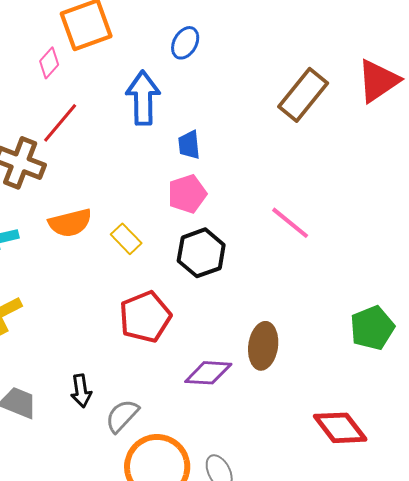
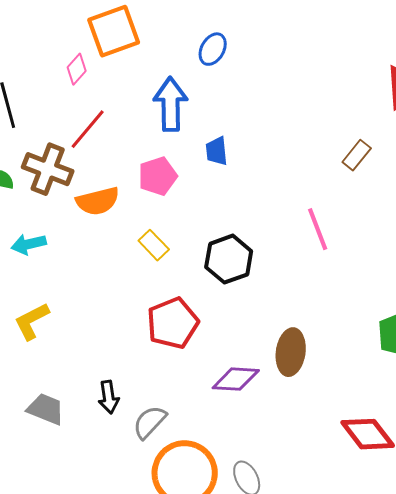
brown rectangle: (303, 95) -> (357, 155), moved, size x0.6
pink pentagon: (187, 194) -> (158, 176), moved
orange semicircle: (70, 223) -> (98, 201), moved
pink line: (290, 223) -> (318, 229), turned 30

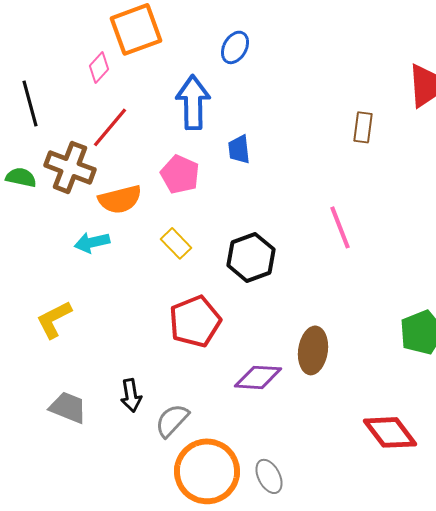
brown rectangle: (357, 155) -> (363, 127), moved, turned -32
pink pentagon: (158, 176) -> (180, 174), turned -30
cyan arrow: (29, 244) -> (92, 242), moved

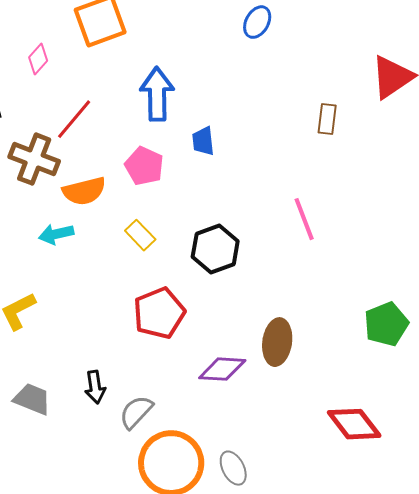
blue ellipse: (235, 47) -> (257, 22), moved
pink diamond: (99, 67) -> (38, 59), moved

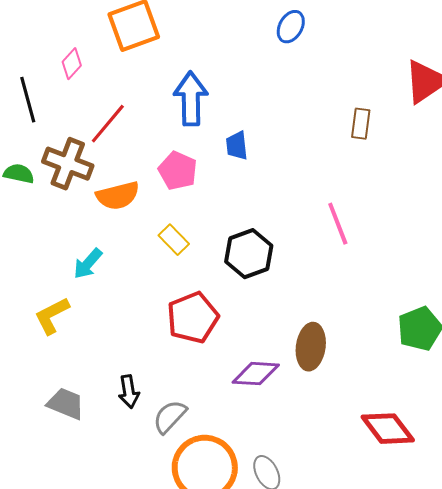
cyan arrow: (56, 234) -> (88, 264), moved, turned -36

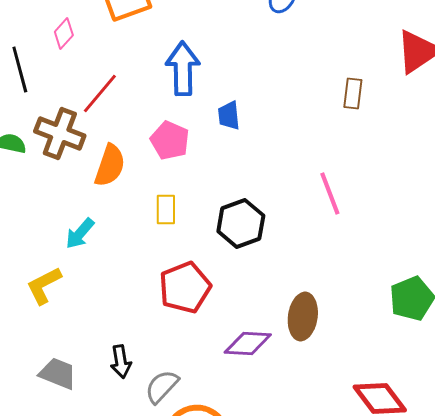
orange semicircle: (118, 196) -> (110, 166), turned -57
yellow rectangle: (174, 240) -> (166, 210), turned 44

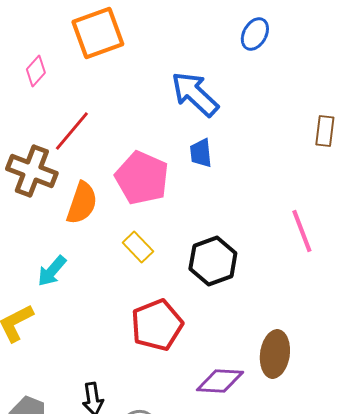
blue arrow: (183, 68) -> (195, 94), moved, turned -46
pink pentagon: (170, 140) -> (142, 178), size x1.4
yellow rectangle: (166, 210) -> (138, 247), turned -44

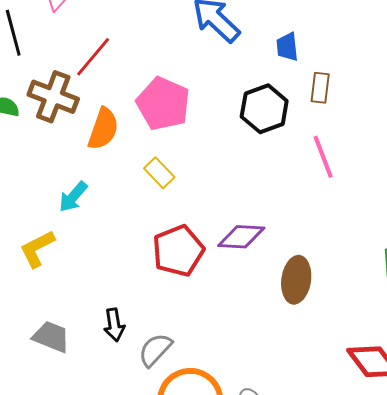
brown rectangle: (325, 131) -> (320, 88), moved
blue trapezoid: (201, 153) -> (287, 47), moved
black hexagon: (213, 261) -> (264, 109), moved
purple diamond: (220, 381) -> (241, 237), moved

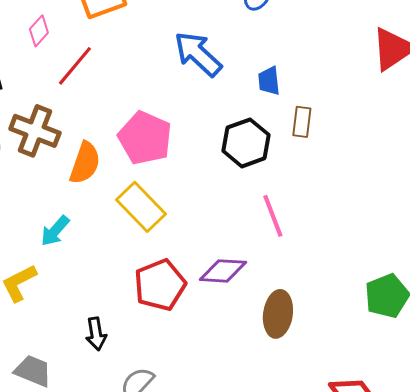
red line: (93, 57) -> (75, 66), moved
pink line: (323, 157) -> (273, 216), moved
yellow rectangle: (159, 173) -> (141, 207), size x1.6
black arrow: (114, 325) -> (96, 334), moved

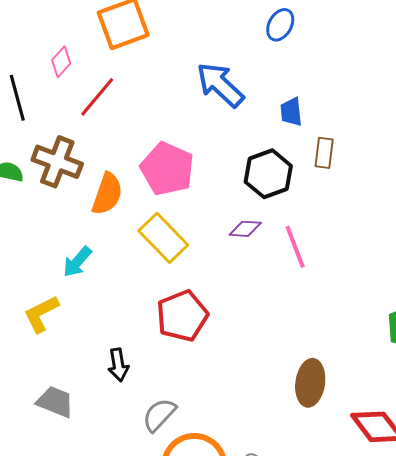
purple diamond: (223, 271) -> (245, 229), moved, size x0.7
brown ellipse: (278, 314) -> (310, 383), moved

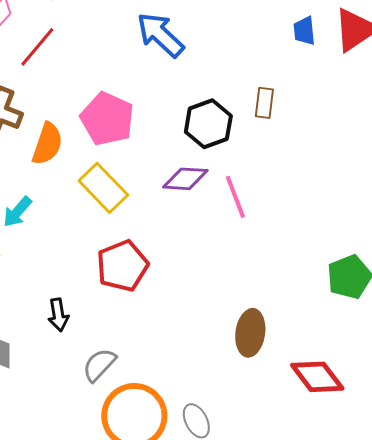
blue trapezoid: (291, 112) -> (304, 31), moved
purple diamond: (245, 229) -> (185, 179), size x1.4

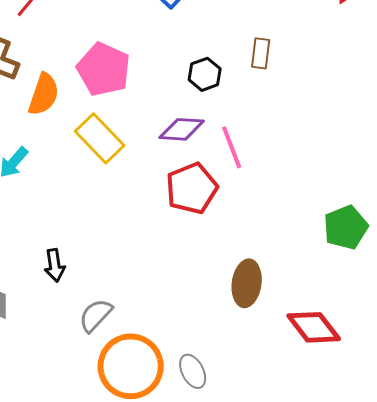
black hexagon: (208, 124) -> (205, 74), size x0.7
red pentagon: (122, 266) -> (192, 188), moved

